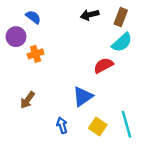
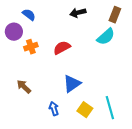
brown rectangle: (121, 17) -> (115, 15), moved
red semicircle: (103, 65) -> (62, 48), moved
brown arrow: (27, 100) -> (24, 87), turned 98

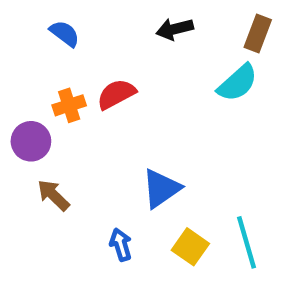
purple circle: (14, 32) -> (31, 141), moved
red semicircle: (62, 48) -> (116, 94), moved

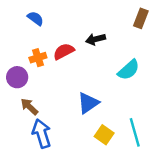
black arrow: (175, 29) -> (96, 39), moved
cyan semicircle: (238, 83) -> (129, 70), moved
blue arrow: (121, 245) -> (42, 134), moved, size x1.6

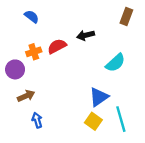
blue triangle: (88, 103) -> (99, 97), moved
brown arrow: (29, 107) -> (26, 96), turned 112
blue arrow: (42, 134) -> (37, 120), size x0.6

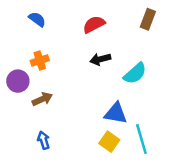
black arrow: (86, 35) -> (100, 59), moved
red semicircle: (57, 46) -> (94, 24), moved
brown arrow: (26, 96) -> (42, 99), moved
blue triangle: (99, 97) -> (116, 113), turned 45

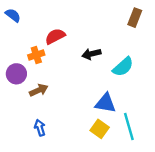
blue semicircle: (37, 19) -> (13, 15), moved
red semicircle: (94, 24) -> (55, 36), moved

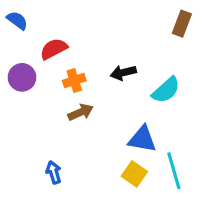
red semicircle: (55, 36) -> (54, 49), moved
orange cross: (36, 55) -> (74, 81), moved
purple circle: (16, 74) -> (22, 77), moved
brown arrow: (39, 90) -> (81, 112), moved

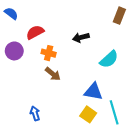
black arrow: (123, 73) -> (81, 37), moved
orange cross: (74, 81) -> (49, 53), turned 32
brown arrow: (81, 112) -> (53, 74), turned 63

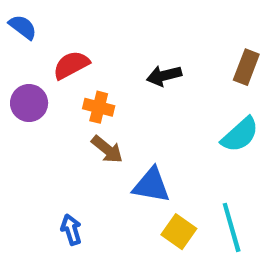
brown rectangle: (119, 16) -> (246, 67), moved
cyan semicircle: (109, 59) -> (240, 135), moved
blue triangle: (93, 92) -> (151, 185), moved

